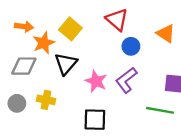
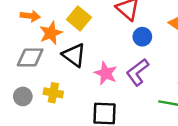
black triangle: (66, 64) -> (74, 55), turned -35

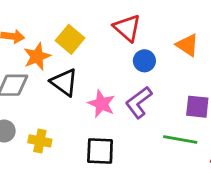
yellow cross: (53, 93) -> (40, 141), moved

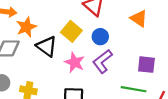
yellow square: (70, 39) -> (71, 31), moved
blue circle: (144, 61) -> (100, 37), moved

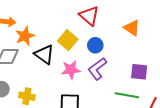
pink star: (75, 62) -> (71, 70), turned -30

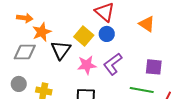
blue circle: (95, 45) -> (107, 34), moved
black triangle: (44, 54) -> (61, 50), turned 30

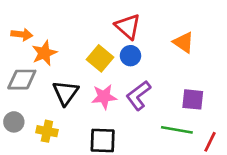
black triangle: (61, 50) -> (66, 93), moved

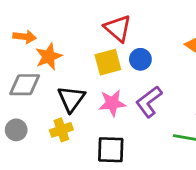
red triangle: (128, 27) -> (118, 28), moved
yellow square: (100, 58) -> (108, 62), turned 35
yellow cross: (47, 131) -> (61, 130), moved, turned -30

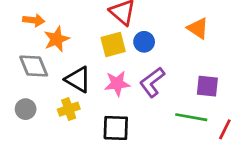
gray diamond: (25, 85) -> (34, 66), turned 68
black triangle: (71, 99) -> (78, 79), turned -36

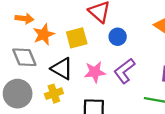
yellow square: (113, 44) -> (77, 38), moved
gray circle: (26, 109) -> (18, 94), size x1.6

